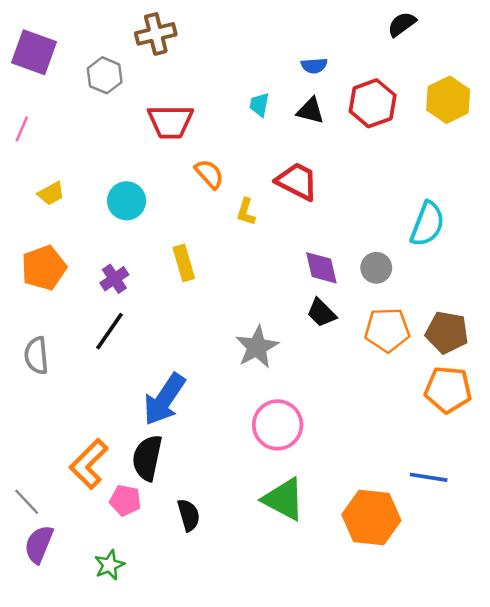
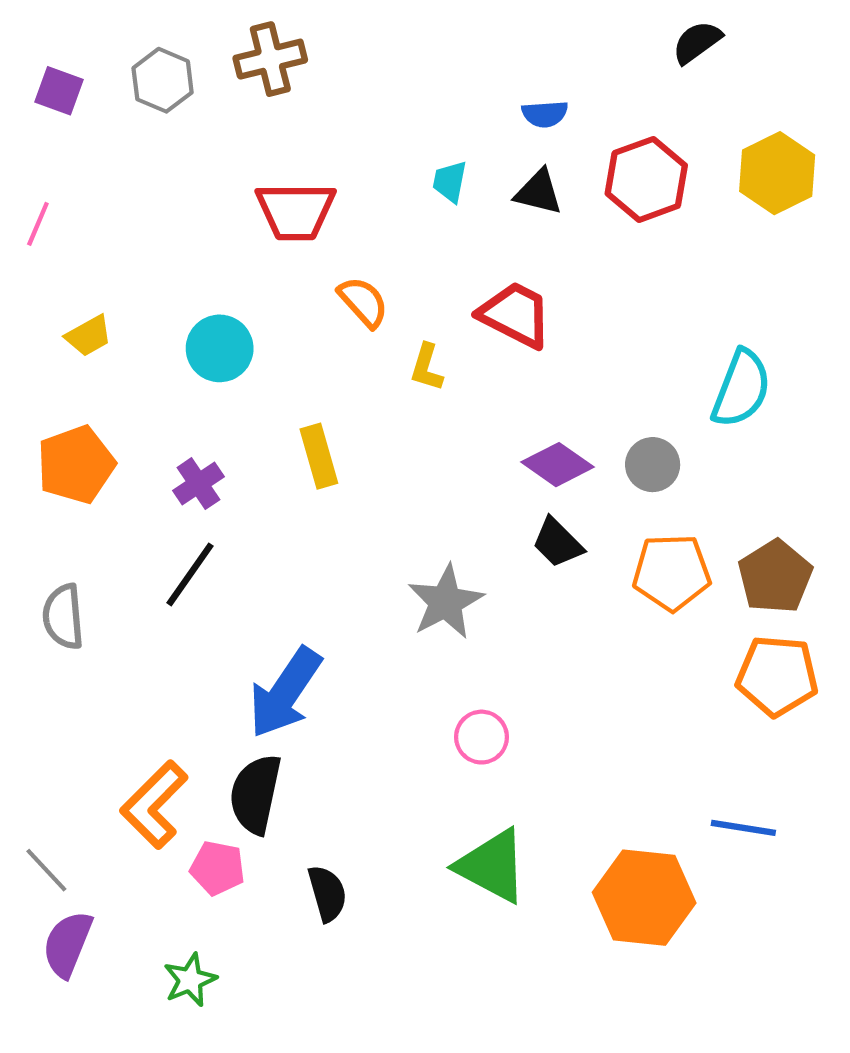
purple square: (34, 52) -> (59, 91), size x0.6
gray hexagon: (105, 75) -> (163, 80), moved
purple diamond: (321, 268) -> (558, 465), turned -42
brown pentagon: (447, 332) -> (775, 577), turned 30
pink circle: (278, 425) -> (481, 737), size x0.6

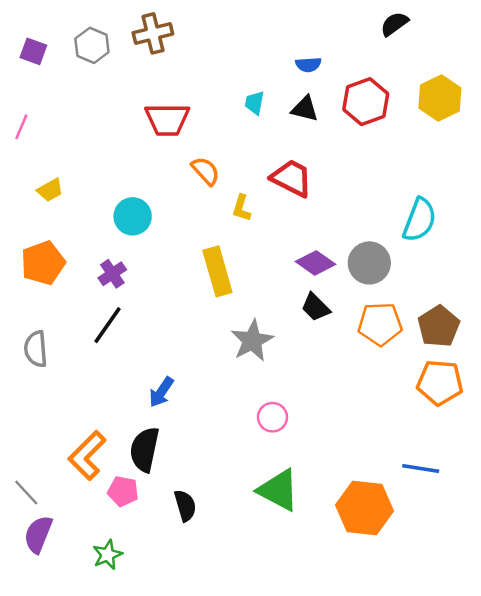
cyan circle: (220, 348) -> (133, 216), moved
yellow rectangle: (319, 456) -> (217, 271), moved, size x1.4
gray circle: (653, 465) -> (369, 263), size x1.4
blue arrow: (285, 693) -> (161, 392), size x0.6

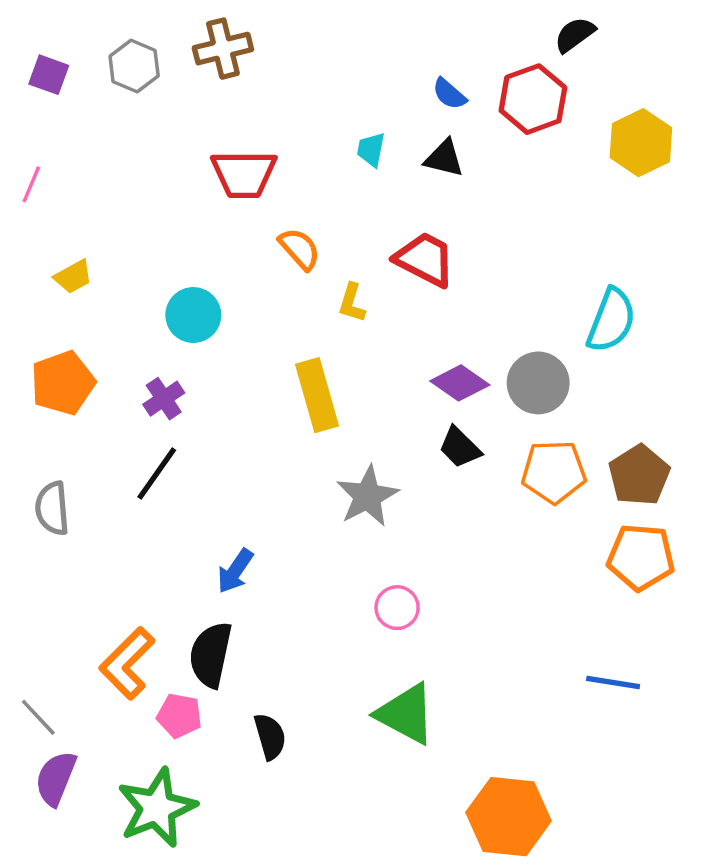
blue semicircle: (308, 65) -> (449, 94), turned 45
red hexagon: (366, 102) -> (533, 99), moved
orange hexagon: (365, 508) -> (509, 817), moved
green star: (108, 555) -> (157, 808), size x1.8

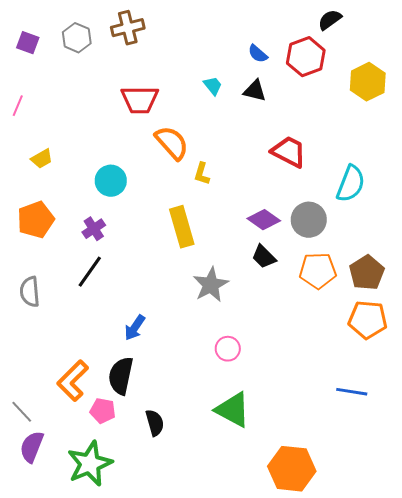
cyan trapezoid: (371, 150) -> (213, 86), turned 130
orange semicircle: (300, 249) -> (172, 143), size x1.4
red trapezoid: (425, 259) -> (289, 152), moved

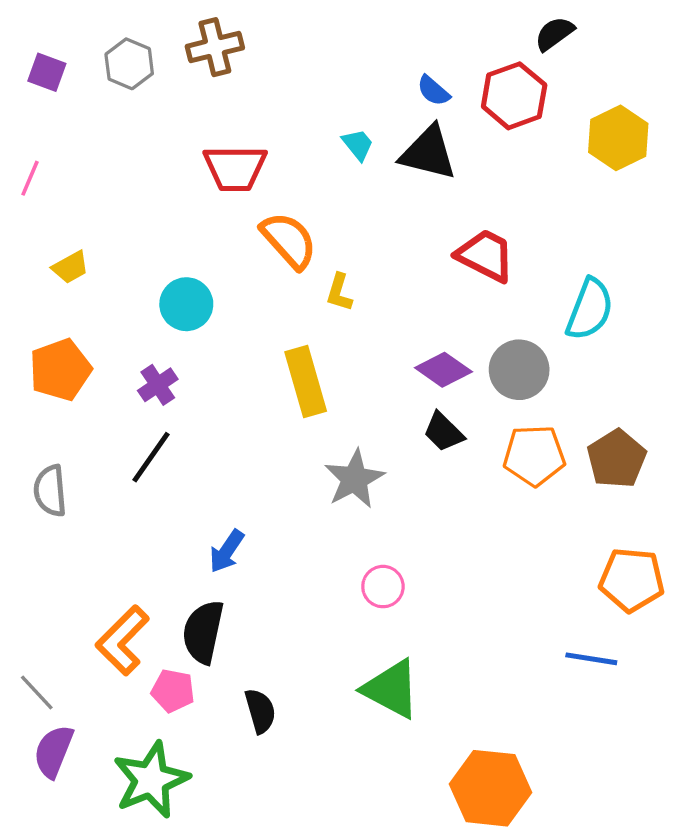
black triangle: (255, 91) -> (428, 153), size x1.5
orange pentagon: (368, 320) -> (632, 580), moved

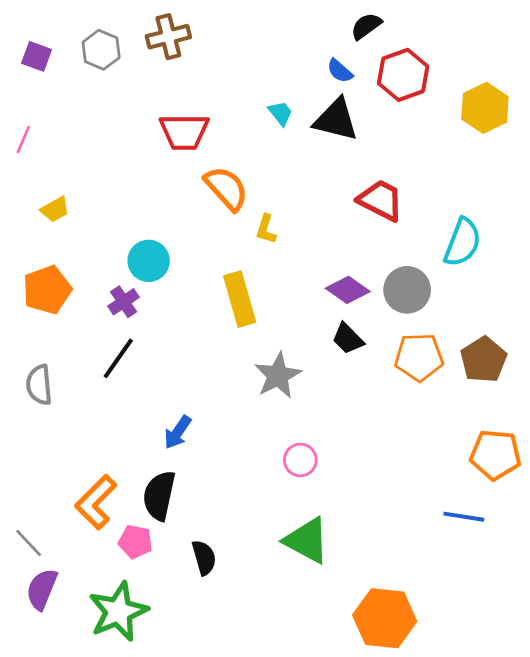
black semicircle: (554, 34) -> (366, 26), moved
cyan circle: (186, 304) -> (149, 261), moved

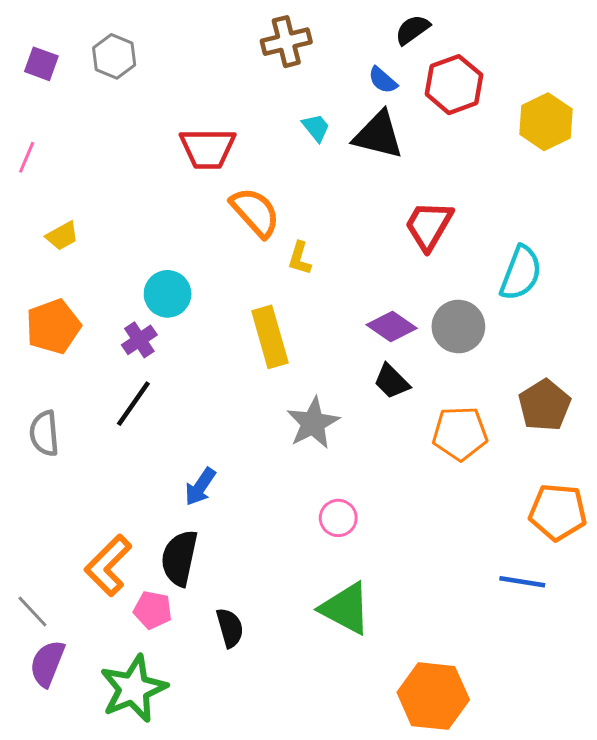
brown cross: (168, 37) -> (286, 42), moved
red trapezoid: (381, 200) -> (429, 226), turned -87
orange pentagon: (419, 357) -> (460, 433), moved

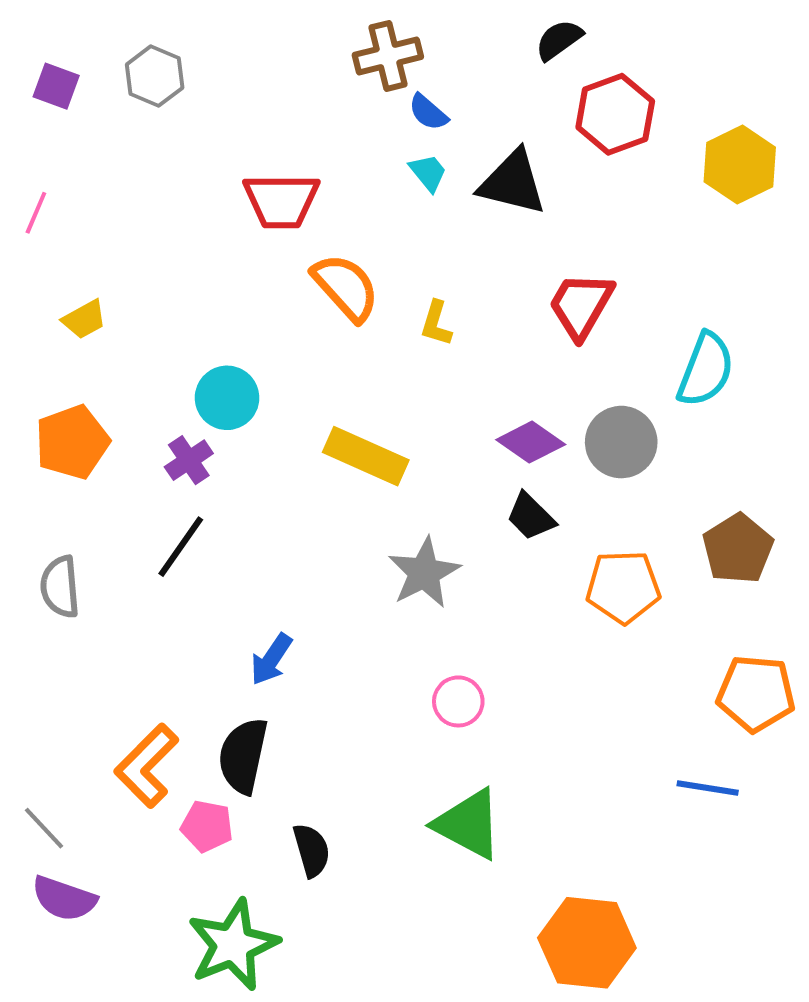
blue semicircle: (383, 80) -> (428, 112), moved
yellow L-shape: (300, 258) -> (436, 323), moved
yellow rectangle: (270, 337) -> (366, 456), turned -50
purple semicircle: (47, 663) -> (64, 899), turned -93
green star: (133, 689) -> (233, 945), moved

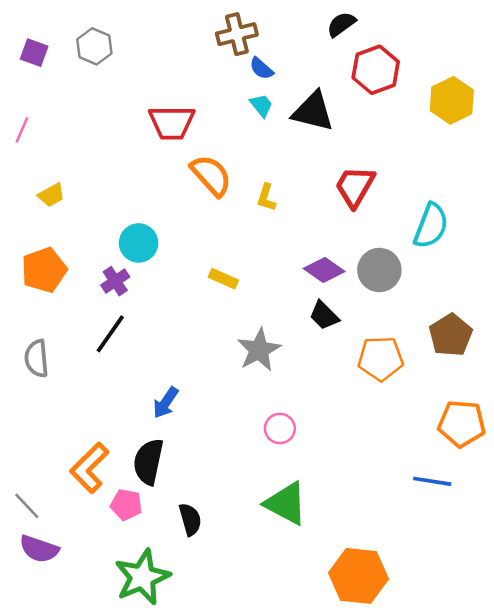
yellow rectangle: (366, 456) -> (223, 279), size x0.6

